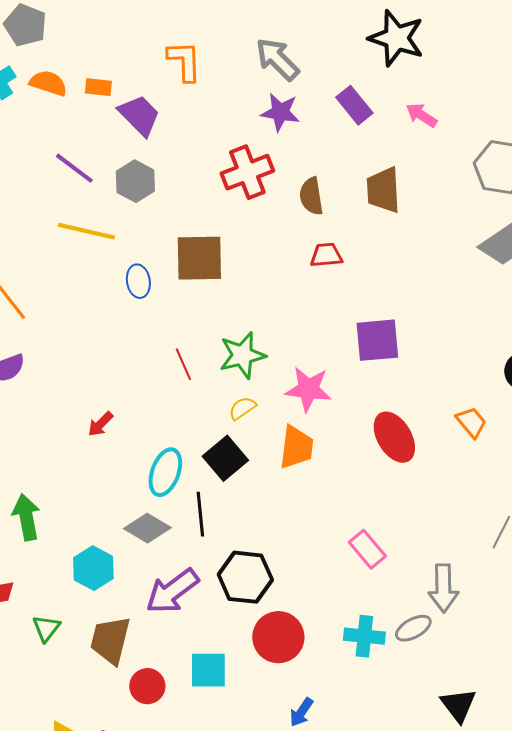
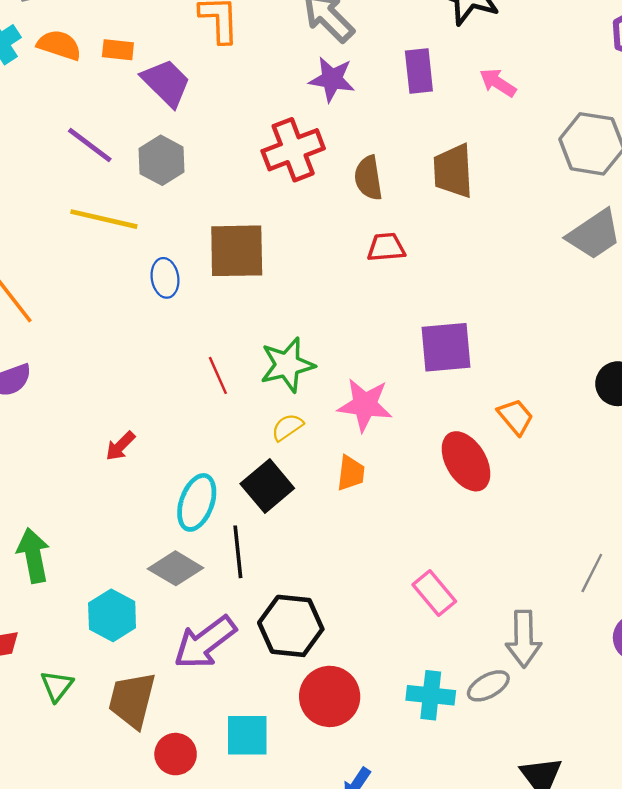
purple rectangle: (354, 105) -> (419, 71), turned 33
orange trapezoid: (471, 422) -> (515, 417), moved
orange trapezoid: (296, 447) -> (351, 473), size x0.7

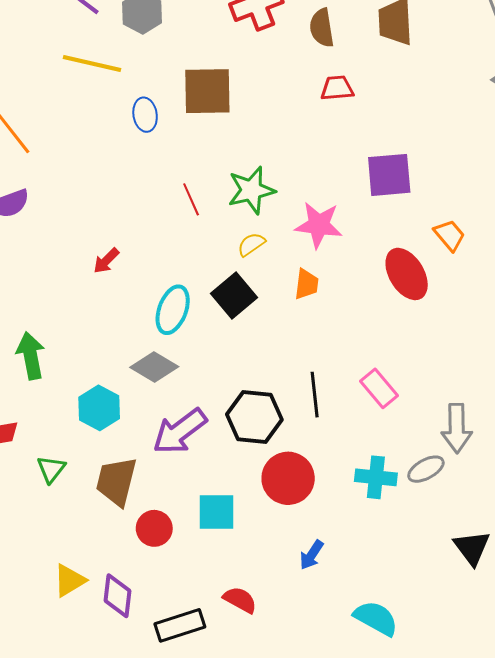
black line: (238, 552) -> (315, 395), moved

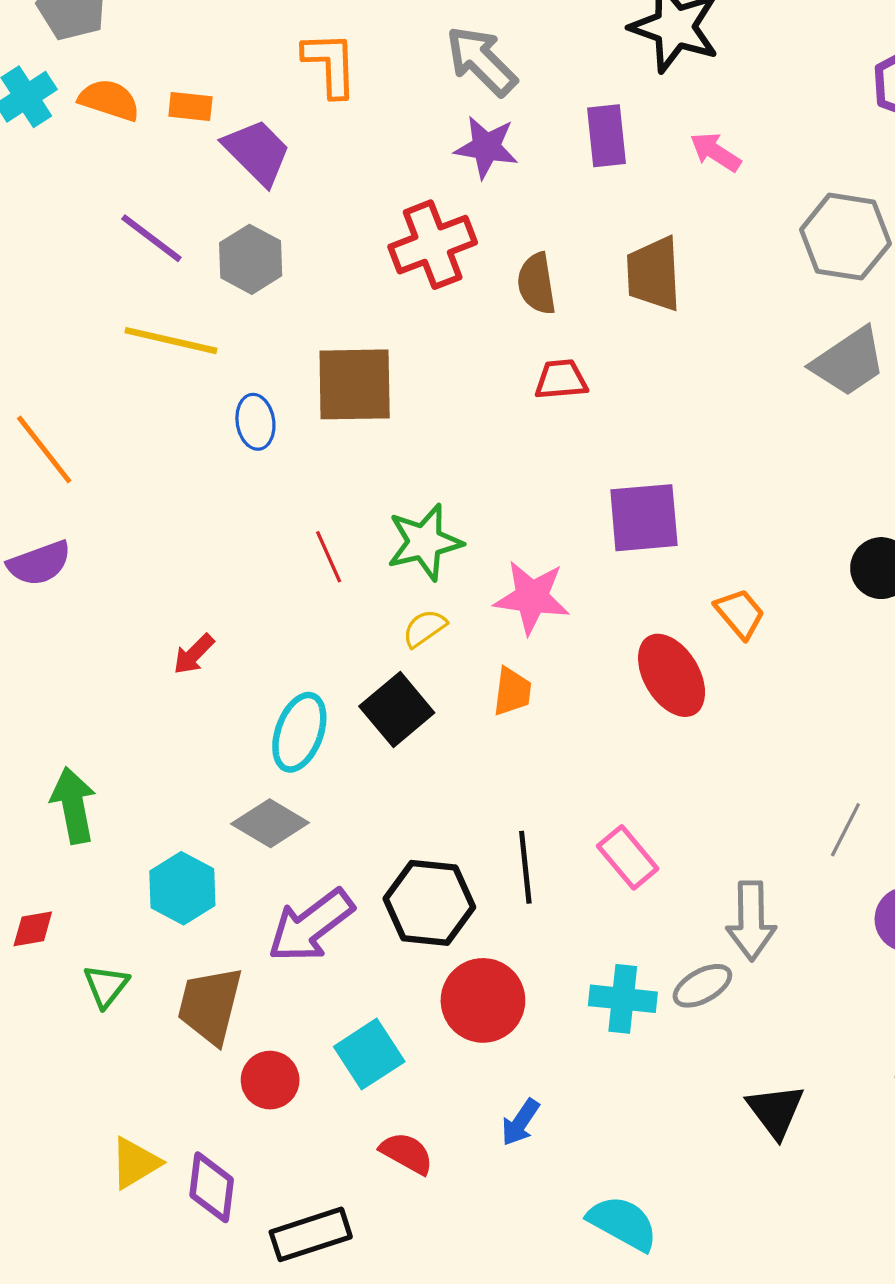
cyan square: (217, 512) -> (369, 1054), turned -33
red semicircle: (240, 600) -> (407, 1153), moved

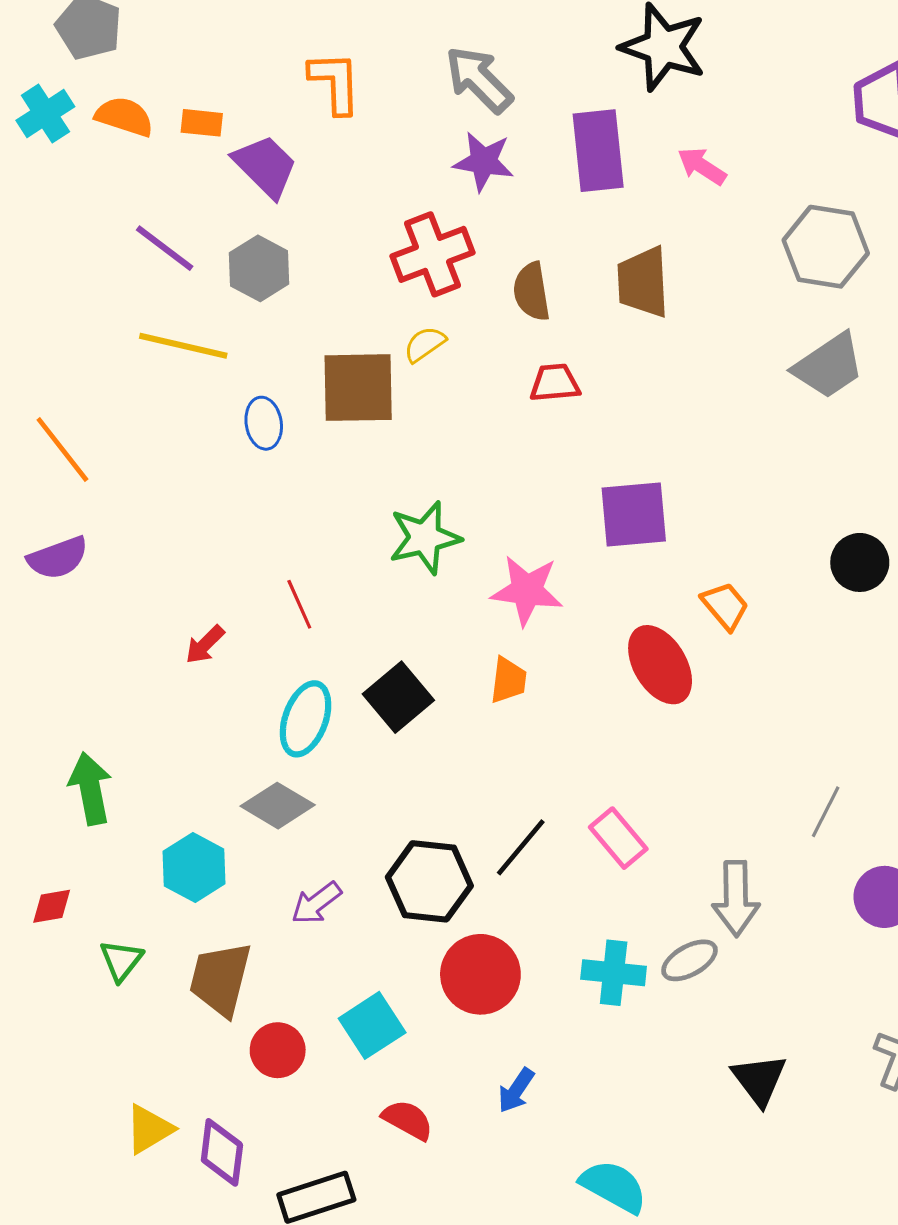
purple rectangle: (607, 136) -> (598, 151), size x1.4
red line: (329, 557) -> (299, 604), moved
yellow semicircle: (424, 628) -> (425, 344), moved
black line: (525, 867) -> (521, 847), turned 46
purple arrow: (311, 926) -> (316, 903), size x0.6

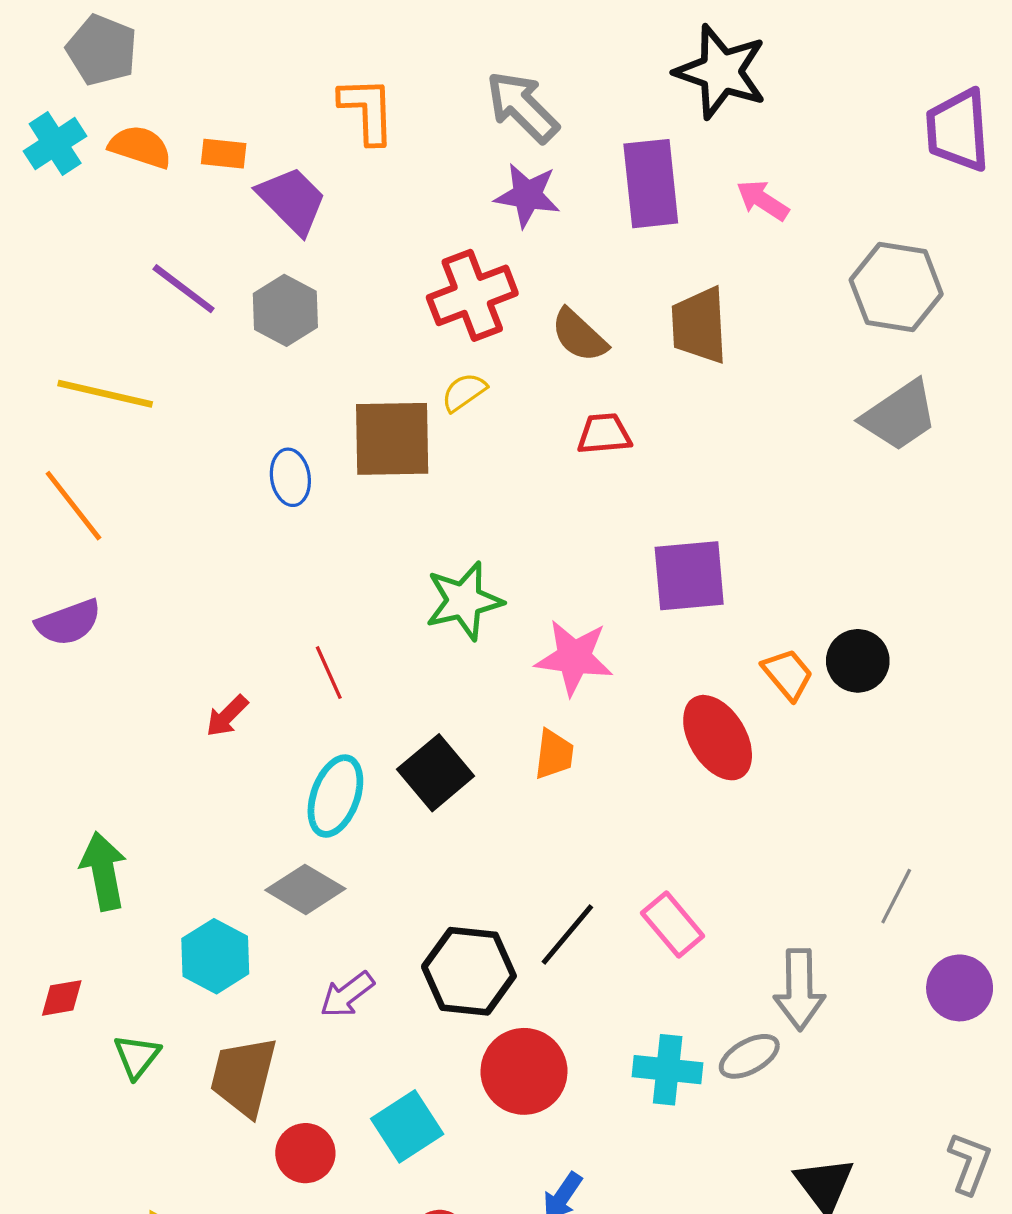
brown semicircle: (532, 292) -> (579, 335), turned -38
yellow line: (183, 346) -> (105, 394), moved
black circle: (860, 562) -> (858, 661), moved

